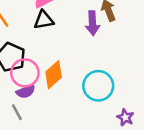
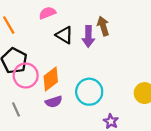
black triangle: (44, 20) -> (64, 35), moved, turned 36
purple semicircle: (26, 91) -> (54, 102), moved

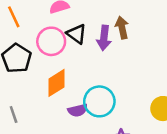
pink circle: (26, 75) -> (51, 41), moved
purple semicircle: (54, 102) -> (78, 110), moved

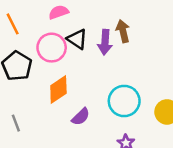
cyan circle: (99, 101) -> (124, 101), moved
purple semicircle: (78, 110) -> (81, 117), turned -30

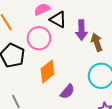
brown arrow: (123, 31) -> (97, 42), moved
black triangle: (77, 39) -> (58, 19), moved

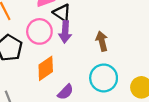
purple arrow: (81, 30) -> (65, 32), moved

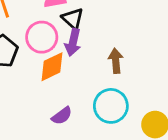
orange diamond: (46, 68) -> (52, 67), moved

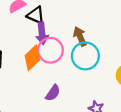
pink circle: (42, 37) -> (50, 50), moved
cyan circle: (111, 106) -> (85, 56), moved

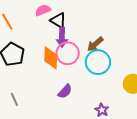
brown arrow: (80, 36) -> (95, 44), turned -114
orange diamond: (32, 58) -> (51, 58), turned -50

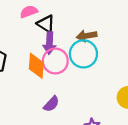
brown arrow: (95, 44) -> (87, 36), moved, turned 30
cyan circle: (98, 62) -> (83, 54), moved

